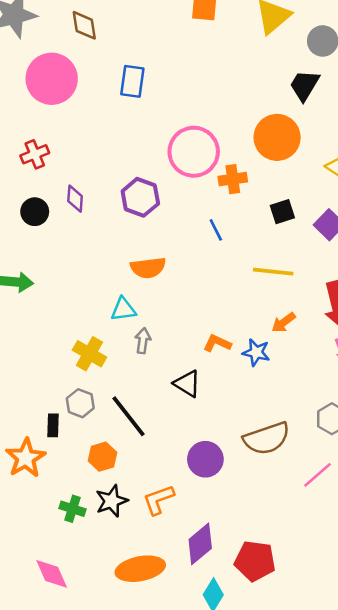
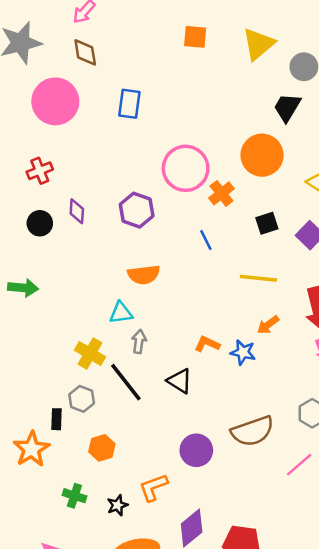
orange cross: (233, 179) -> (221, 193), turned -30
black line: (129, 416) -> (126, 382), moved
black star: (112, 501) -> (117, 505), moved, size x0.7

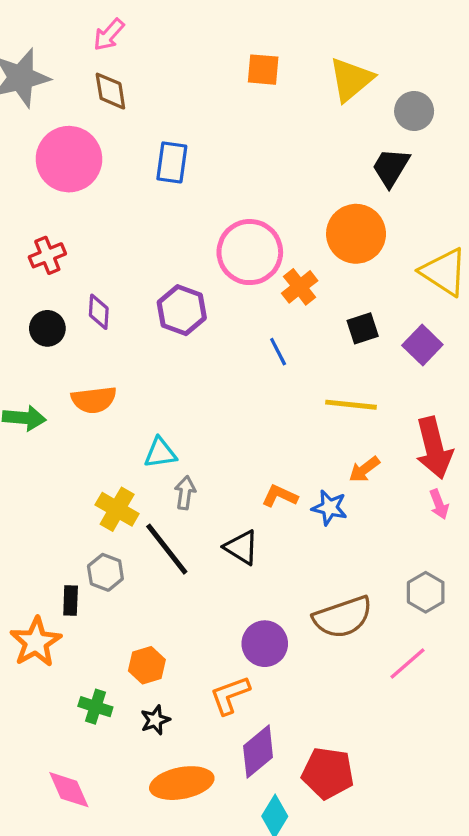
orange semicircle: (144, 275) -> (94, 400), moved
orange hexagon: (102, 448) -> (147, 665), moved
orange L-shape: (153, 487) -> (230, 695), moved

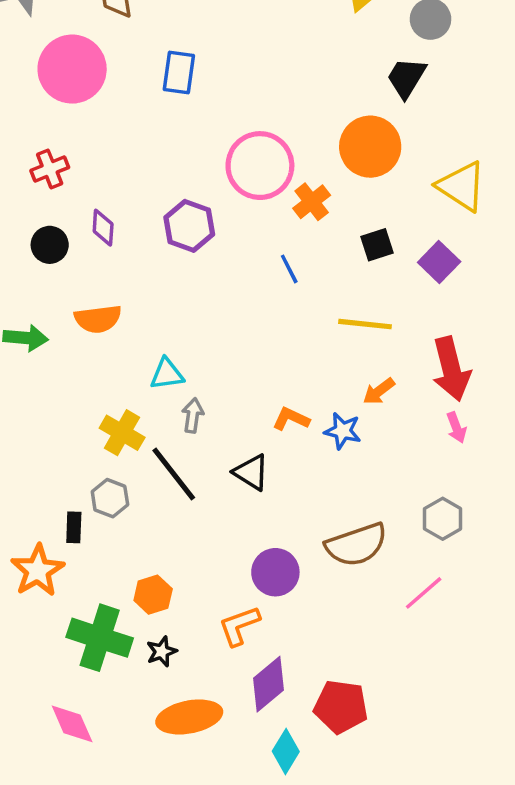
green cross: (95, 707) -> (100, 638), size x1.8

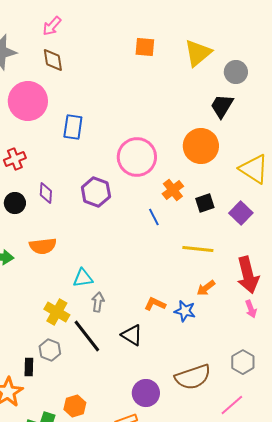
blue rectangle: (179, 73) -> (73, 127), moved
orange cross: (312, 202) -> (173, 190), moved

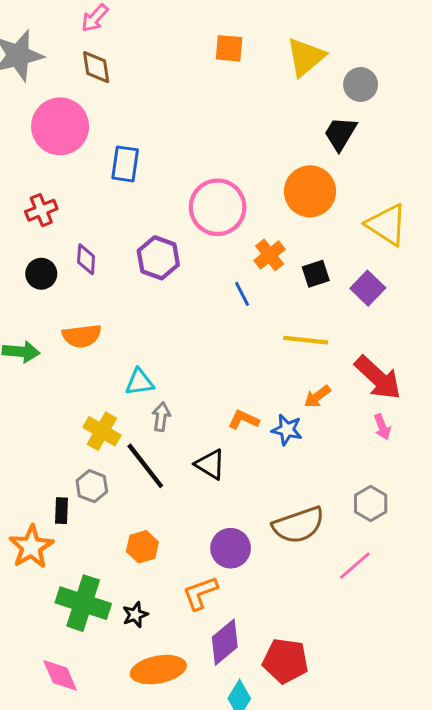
red arrow: (248, 275) -> (378, 378), turned -33
orange hexagon: (75, 406) -> (142, 547), moved

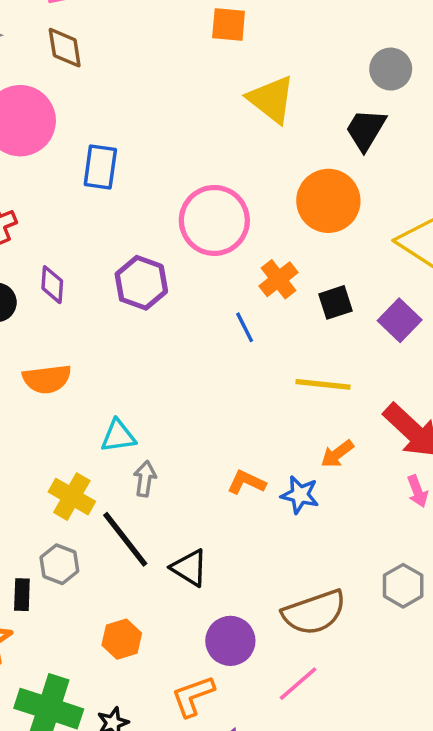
yellow triangle: (306, 57) -> (271, 99), moved, turned -42
black triangle: (210, 464) -> (189, 568), moved
pink line: (355, 566) -> (298, 684), moved

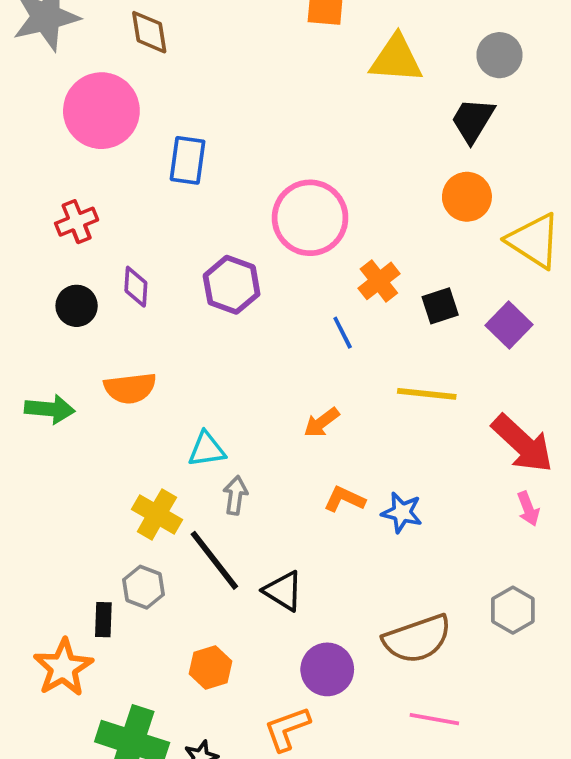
yellow triangle: (271, 99) -> (396, 59), moved, turned -34
orange circle: (328, 201) -> (467, 197), moved, size x0.7
orange arrow: (337, 454) -> (321, 423), moved
pink line: (298, 684) -> (434, 719), moved, turned 51

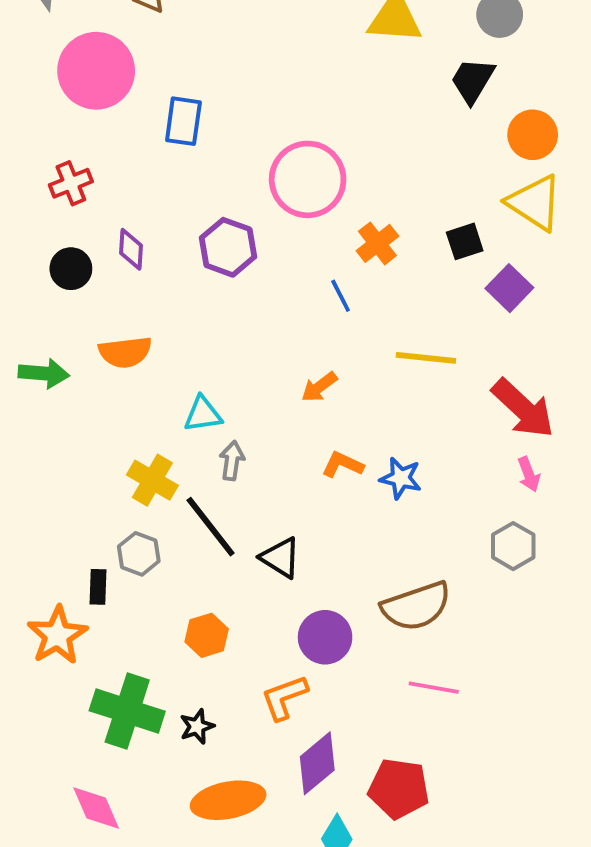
orange circle: (467, 197) -> (533, 135), moved
black square: (440, 306) -> (465, 241), moved
gray hexagon: (513, 610) -> (513, 546), moved

